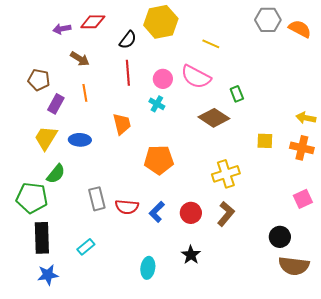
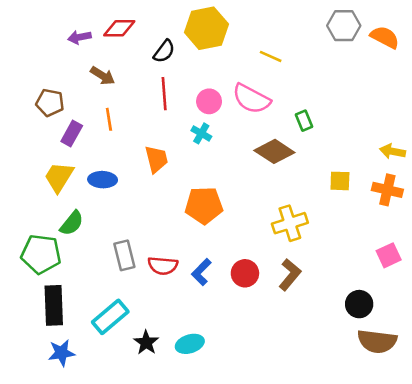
cyan rectangle: (86, 247) -> (110, 317), size x1.6
black star: (191, 255) -> (146, 343), moved
cyan ellipse: (148, 268) -> (190, 344), turned 65

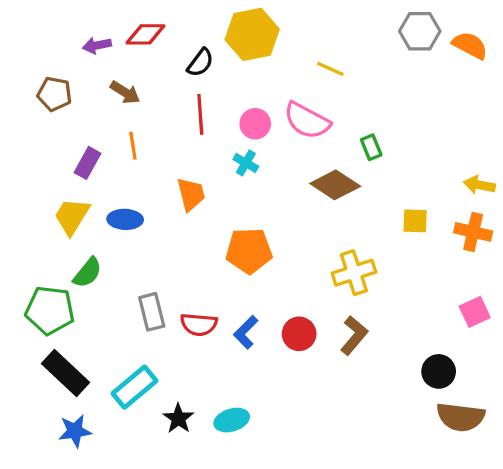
brown pentagon: (50, 103) -> (55, 94), moved
black rectangle: (54, 305) -> (66, 373), turned -45

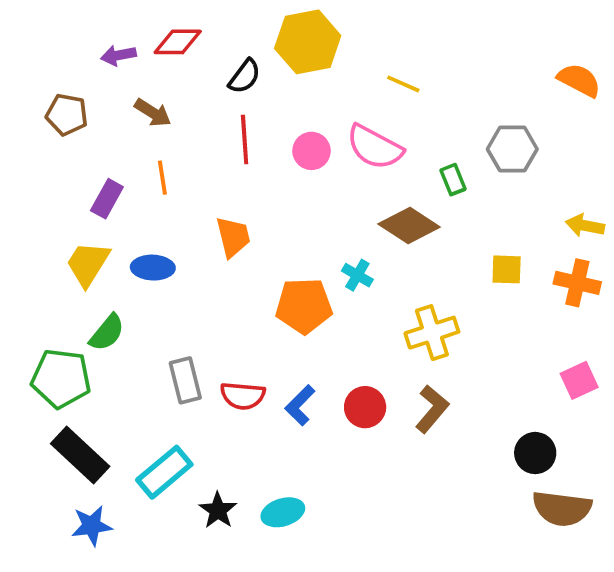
gray hexagon: (420, 31) -> (512, 149), moved
orange semicircle: (470, 45) -> (579, 80), moved
cyan cross: (246, 163) -> (357, 275), moved

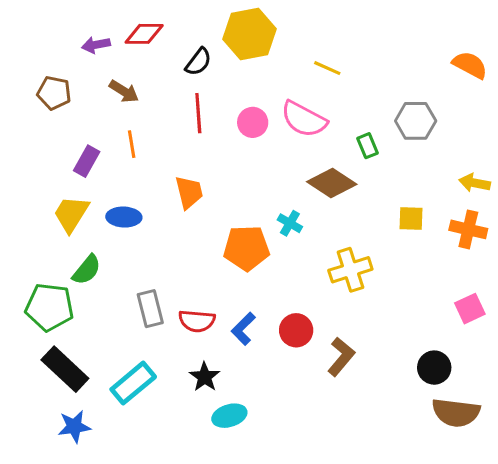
brown L-shape: (432, 409) -> (341, 357), moved
black star: (218, 510) -> (205, 377), moved

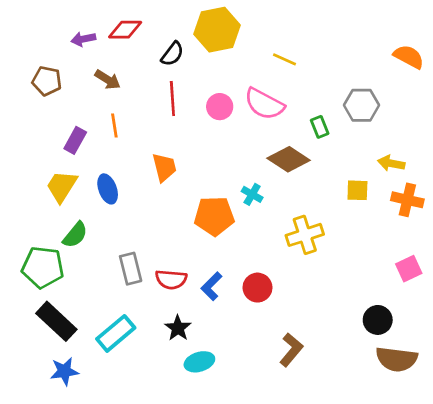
yellow arrow: (475, 183) -> (391, 163), moved
blue ellipse: (124, 217) -> (108, 189), turned 68
brown L-shape: (341, 357) -> (291, 350), moved

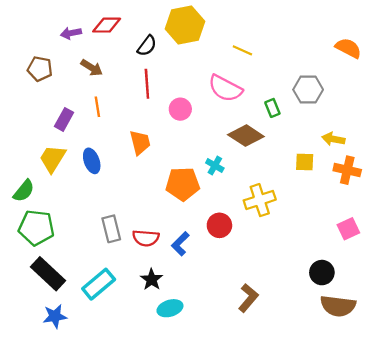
pink circle: (220, 107) -> (180, 109), moved
green semicircle: (75, 235) -> (24, 191), moved
red circle: (257, 288) -> (219, 225), moved

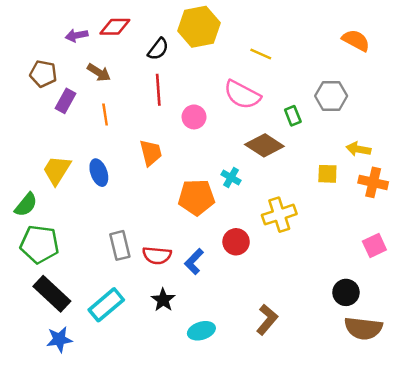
orange semicircle: (348, 48) -> (356, 40), moved
purple rectangle: (64, 119) -> (65, 101), moved
cyan ellipse: (170, 308) -> (201, 331), moved

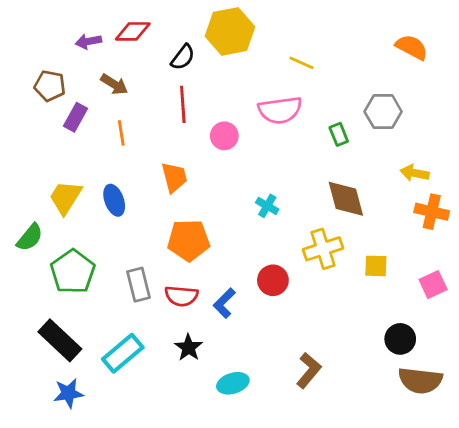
pink semicircle: (242, 95) -> (280, 110), turned -36
brown diamond: (264, 145) -> (346, 199), moved, turned 42
yellow square: (327, 174) -> (376, 266), moved
orange pentagon: (196, 197) -> (189, 240), moved
green pentagon: (40, 244) -> (73, 272), moved, turned 30

